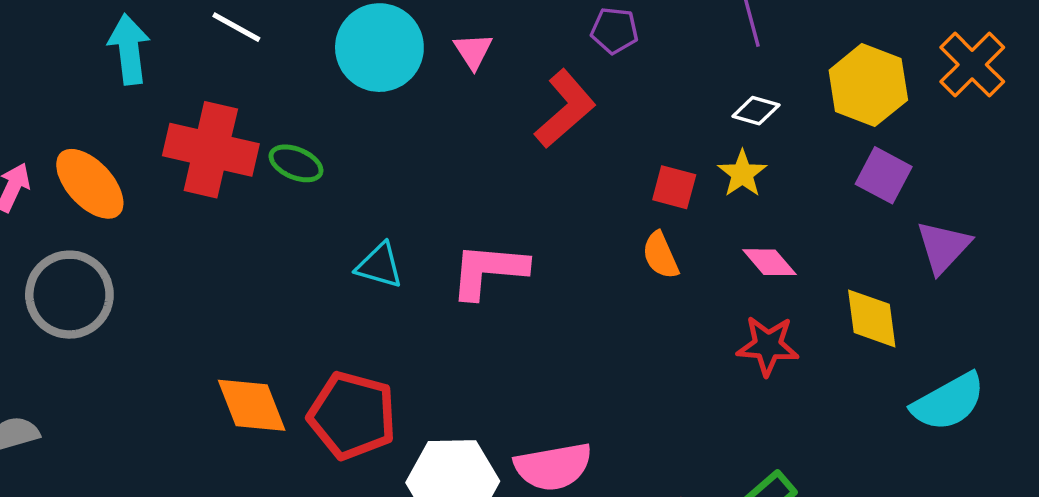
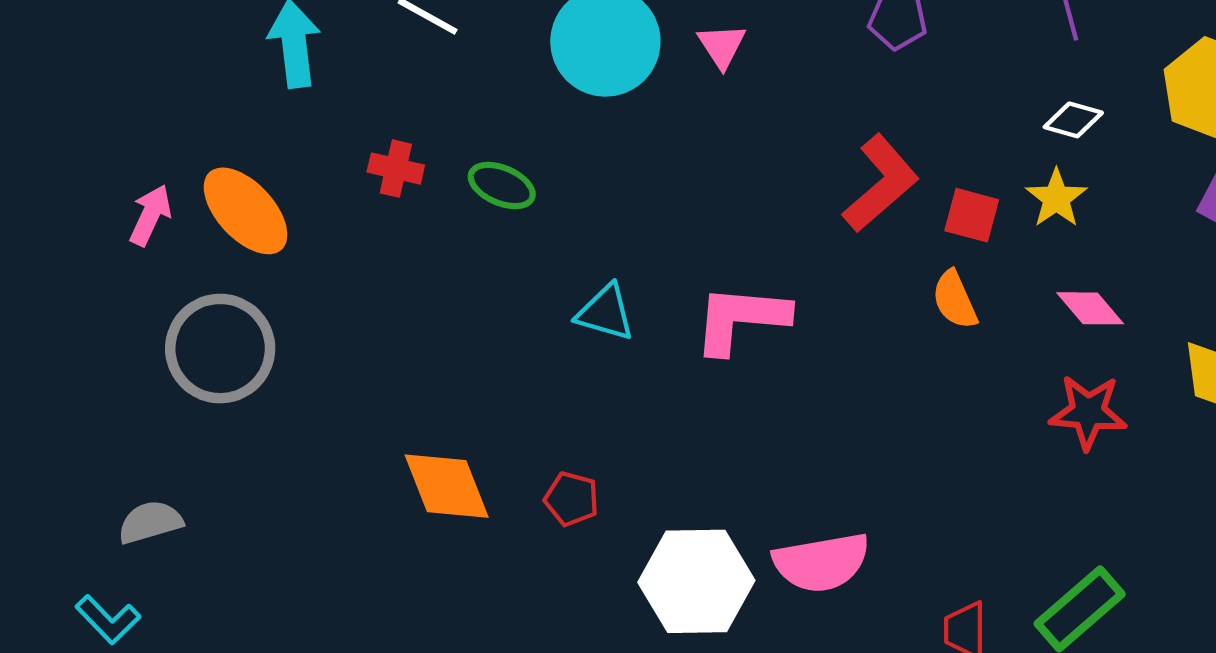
red L-shape: (565, 109) -> (881, 183), moved
red cross: (211, 150) -> (396, 169), size x0.5
red pentagon: (352, 415) -> (572, 499), size x0.5

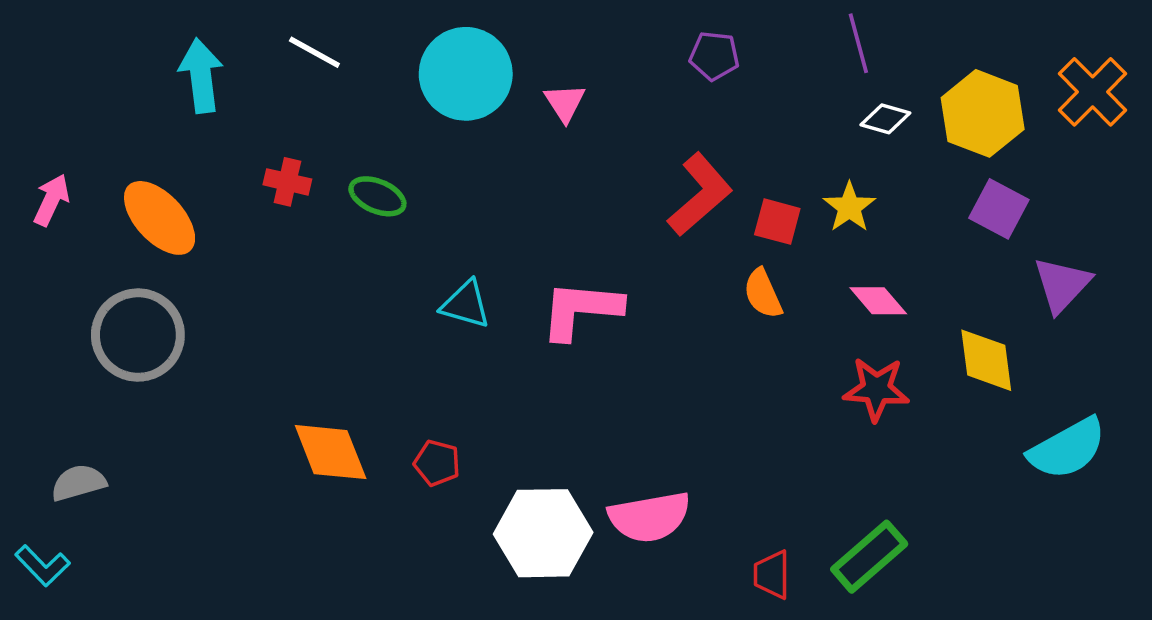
pink triangle: (722, 46) -> (565, 103), moved
white diamond: (1073, 120) -> (885, 119), moved
pink arrow: (150, 215) -> (51, 200), moved

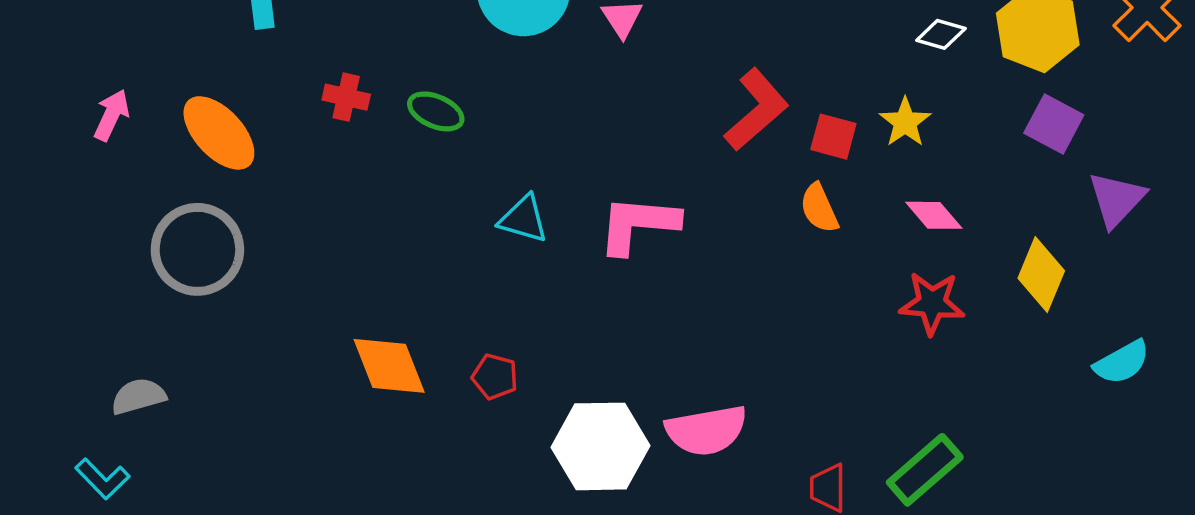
yellow diamond: (986, 360) -> (1041, 274), turned 30
cyan semicircle: (1067, 448) -> (1122, 362), size x0.7

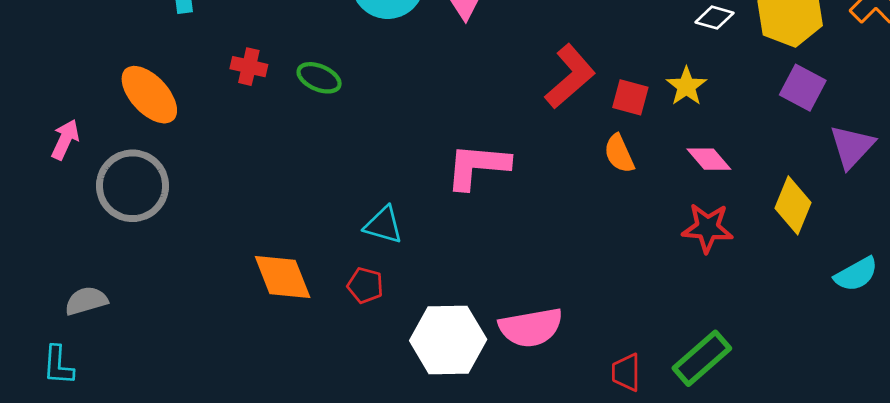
pink arrow: (111, 115) -> (65, 140), moved
cyan triangle: (524, 219) -> (384, 225), moved
cyan L-shape: (102, 479) -> (58, 365), turned 48

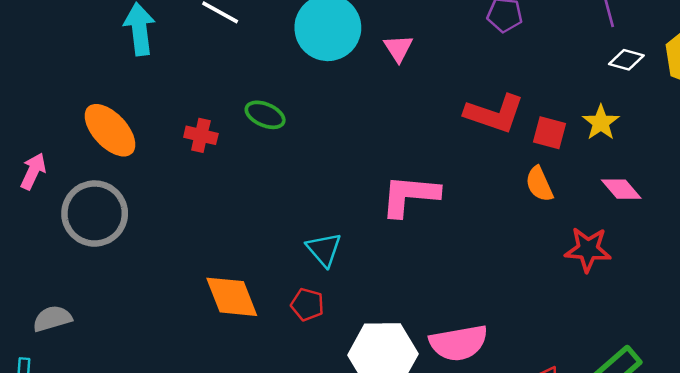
red cross: (249, 67) -> (201, 135), moved
red L-shape: (570, 76) -> (494, 114), turned 60
cyan triangle: (384, 225) -> (324, 249), turned 33
red star: (707, 228) -> (588, 249), moved

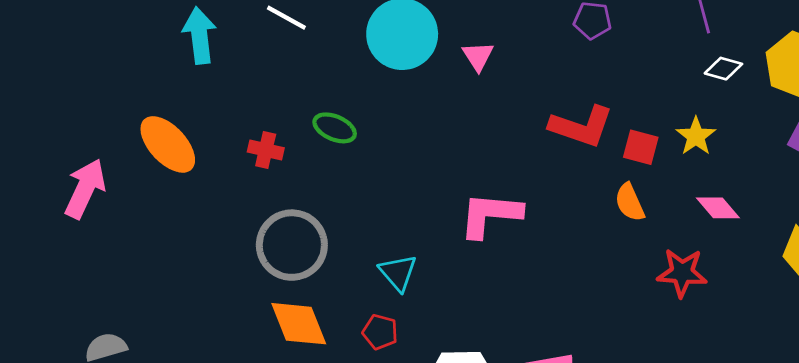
pink arrow: (33, 171) -> (85, 189), size x1.5
gray circle: (95, 214) -> (292, 245), moved

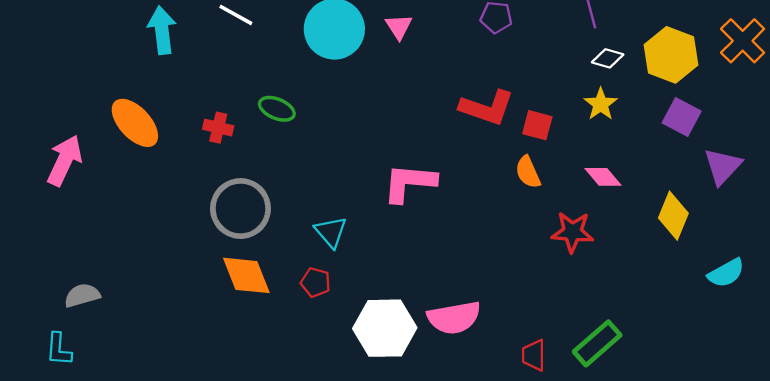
pink triangle: (478, 56) -> (399, 27), moved
yellow star: (696, 136) -> (601, 104), moved

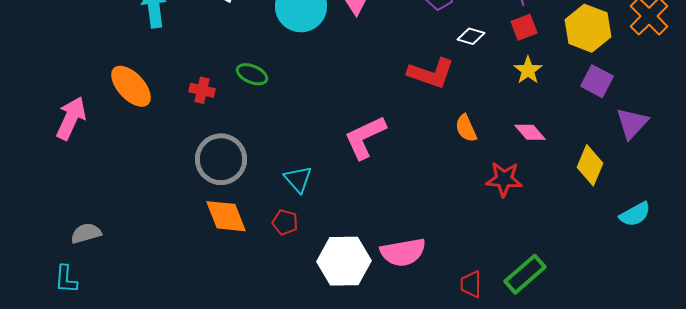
white diamond: (608, 58) -> (471, 36), moved
red square: (537, 125) -> (524, 27), moved, turned -36
pink L-shape: (409, 183) -> (365, 137), turned -30

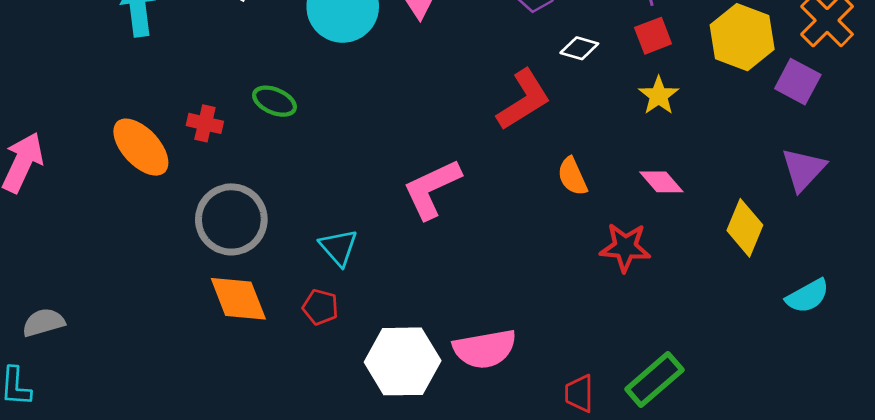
red L-shape: (431, 73) -> (524, 100), turned -51
purple square: (597, 81) -> (798, 82), moved
orange ellipse: (131, 86) -> (141, 147), moved

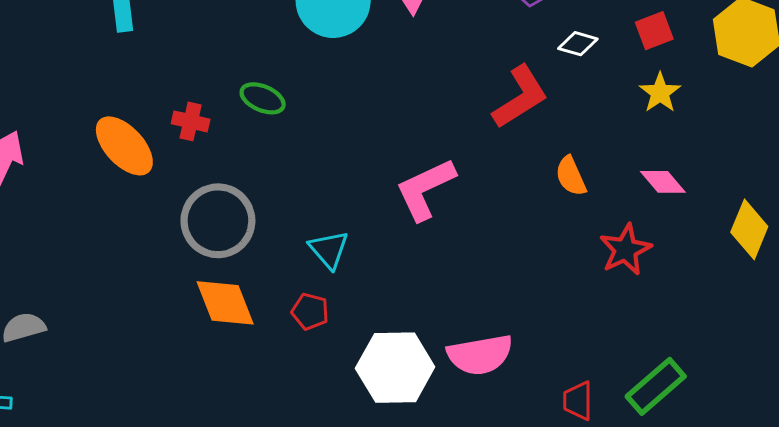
red star: (625, 247) -> (625, 250), turned -30

